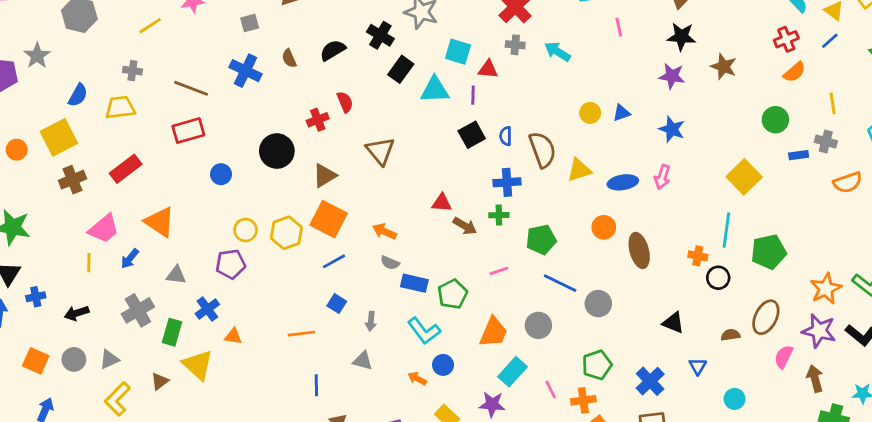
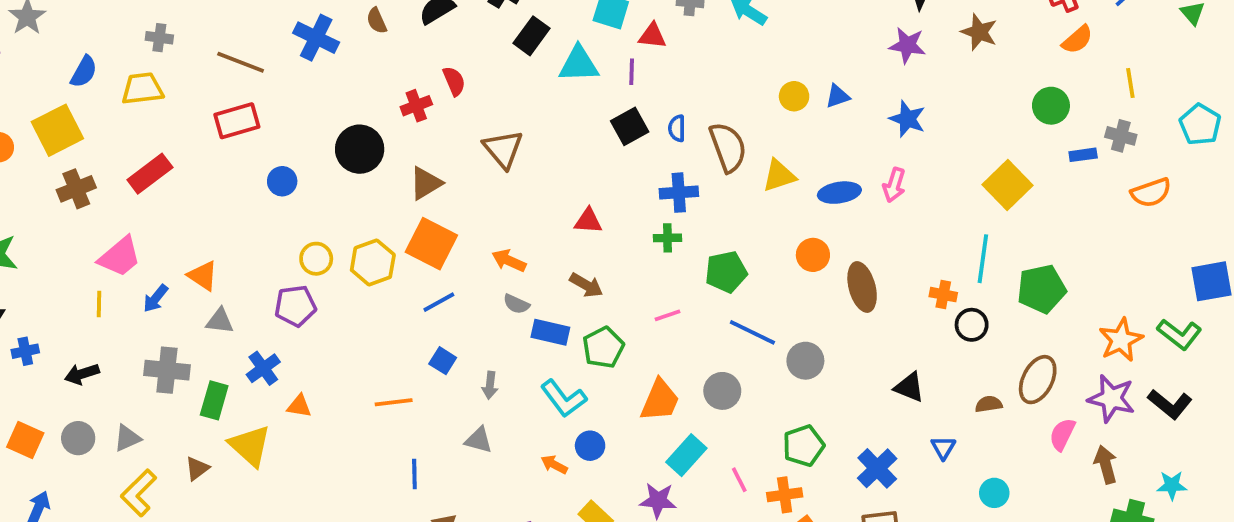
orange triangle: (160, 222) -> (203, 276), moved, size x0.7
brown arrow: (465, 226) -> (586, 285), moved
gray cross: (138, 310) -> (167, 370), turned 36

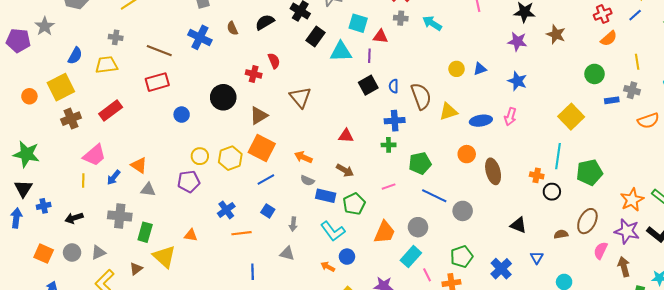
red cross: (416, 106) -> (254, 74), turned 35
blue cross: (263, 368) -> (226, 210), moved
cyan rectangle: (686, 455) -> (411, 257), moved

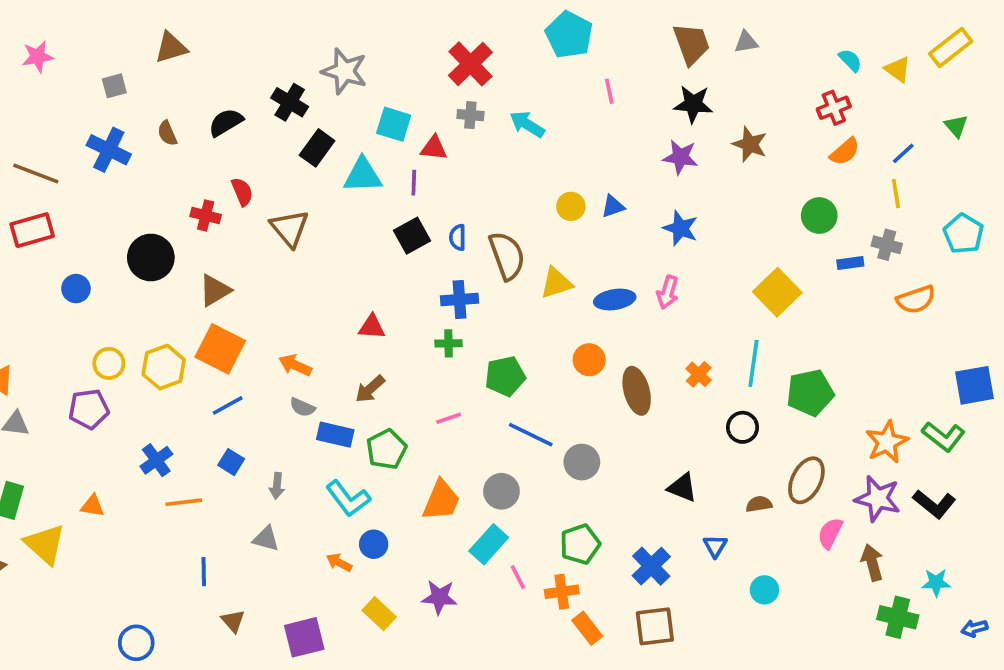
blue line: (635, 15) -> (903, 153), moved
brown triangle: (300, 97) -> (290, 228), moved
brown arrow: (345, 170) -> (370, 389), turned 108
orange cross: (537, 175) -> (699, 374), moved, turned 32

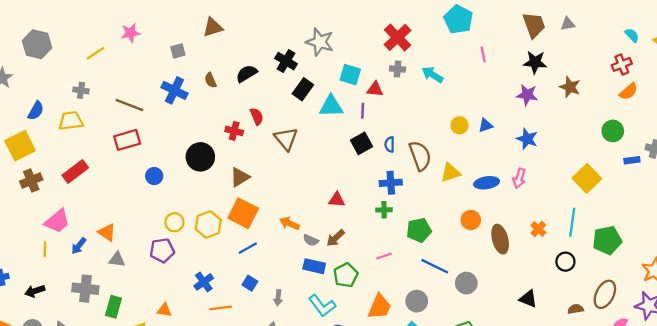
gray semicircle: (302, 407) -> (311, 240), moved

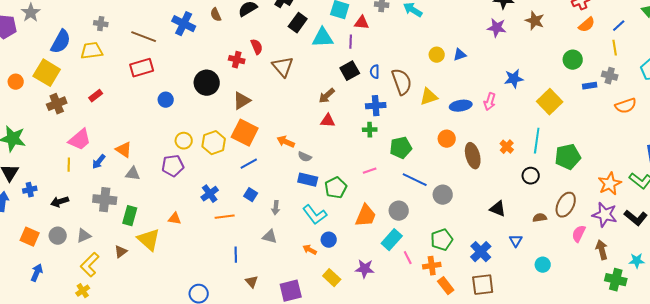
blue semicircle: (36, 111) -> (61, 42), size x1.4
blue star: (527, 139) -> (514, 79), moved, turned -30
yellow square: (20, 146) -> (47, 73), turned -32
red rectangle: (75, 172) -> (96, 96), size x0.6
brown arrow: (336, 238) -> (327, 96), moved

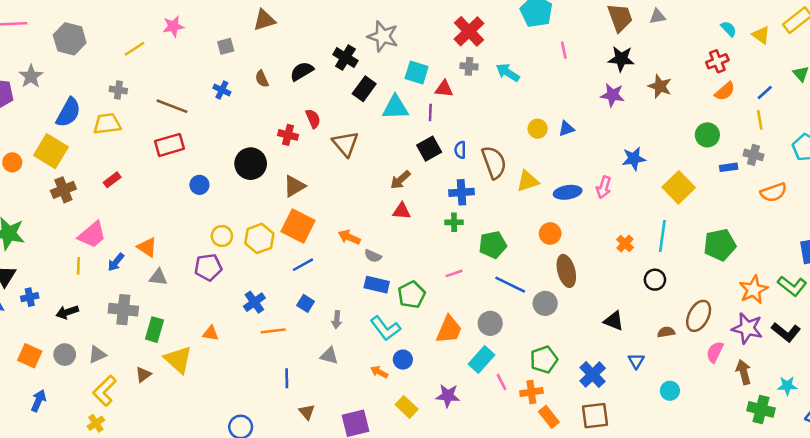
blue cross: (184, 24) -> (222, 90), size x0.6
brown ellipse: (473, 156) -> (566, 271), moved
green pentagon: (568, 157) -> (720, 245), moved

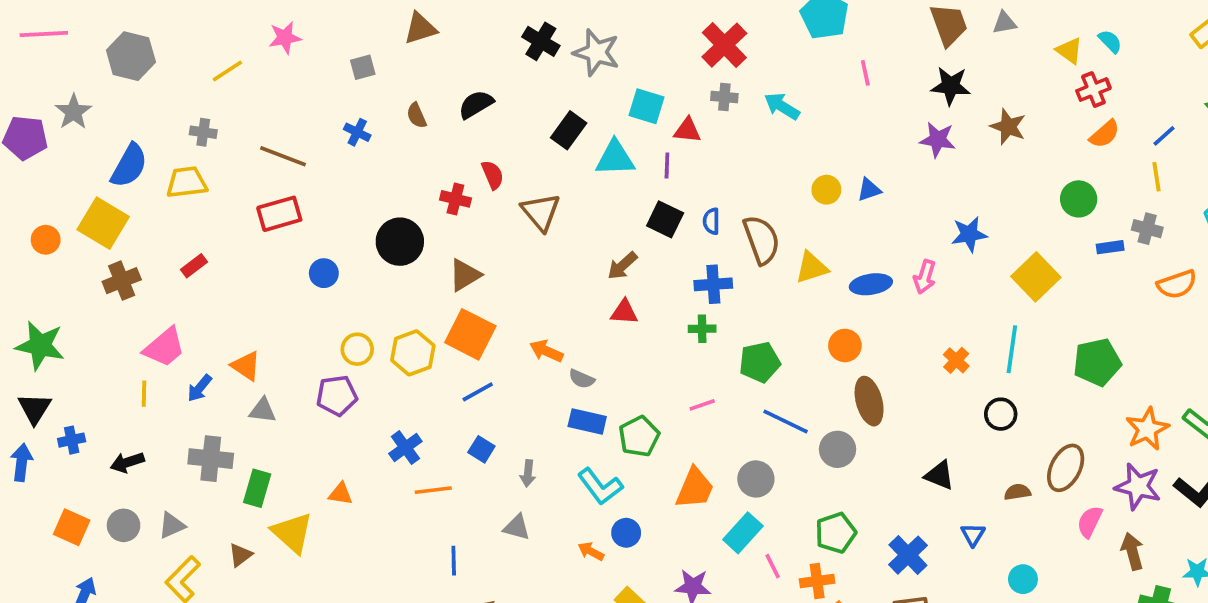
yellow triangle: (761, 35) -> (1069, 51), moved
black cross: (345, 58) -> (541, 41), moved
black square: (429, 149) -> (665, 219), turned -35

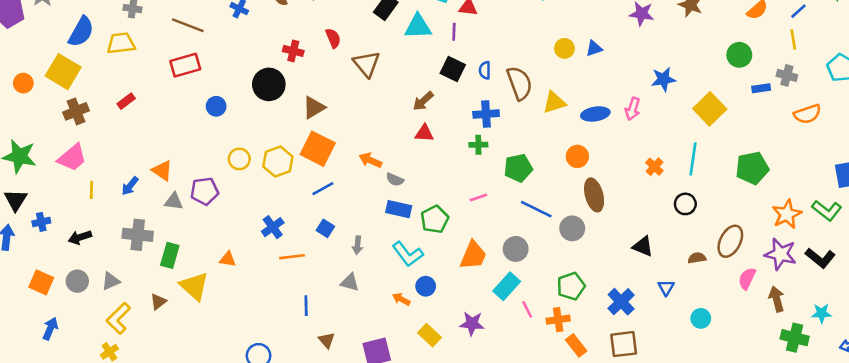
red cross: (455, 199) -> (293, 51), moved
pink trapezoid: (164, 347) -> (72, 158), moved
purple pentagon: (337, 396) -> (205, 191), moved

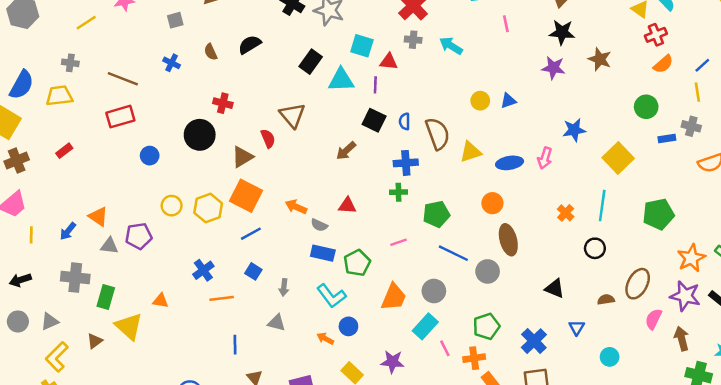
red semicircle: (333, 38) -> (268, 138), moved
red triangle: (424, 133) -> (347, 206), moved

